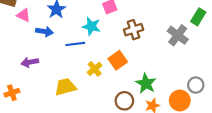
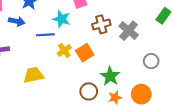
gray cross: (178, 35) -> (129, 31), moved
yellow cross: (95, 69) -> (64, 50), moved
gray circle: (196, 85) -> (151, 61), moved

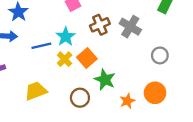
cyan star: (61, 19) -> (66, 37), moved, turned 30
green star: (110, 76) -> (105, 80), moved
brown circle: (89, 91) -> (80, 98), moved

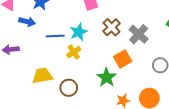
brown cross: (100, 25) -> (112, 27), turned -30
orange square: (87, 58) -> (123, 59), moved
brown circle: (80, 98) -> (69, 88), moved

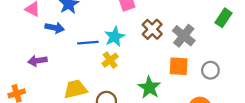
orange square: (123, 59) -> (179, 66), moved, turned 36

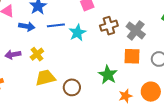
brown cross: (152, 29) -> (109, 26), turned 30
blue line: (88, 43) -> (56, 25), moved
yellow cross: (110, 60) -> (37, 54), moved

